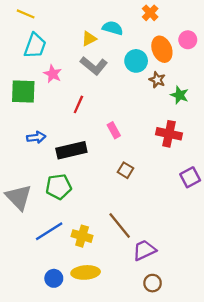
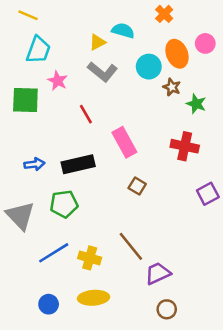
red line: (78, 104) -> (86, 114), turned -54
pink rectangle: (114, 130) -> (124, 142), size x1.6
blue arrow: (36, 137) -> (34, 164), moved
blue circle: (54, 278) -> (49, 304), moved

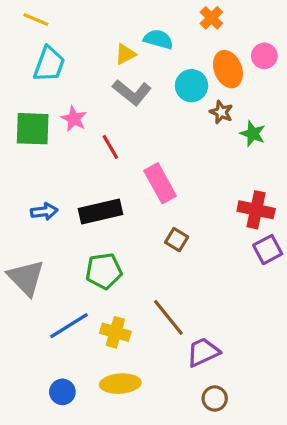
pink star: (58, 81) -> (74, 119), moved
red cross: (185, 146) -> (256, 210), moved
green pentagon: (64, 204) -> (104, 271), moved

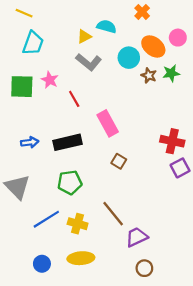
orange ellipse: (228, 69) -> (153, 46), turned -30
green star: (253, 134) -> (171, 73), moved, turned -30

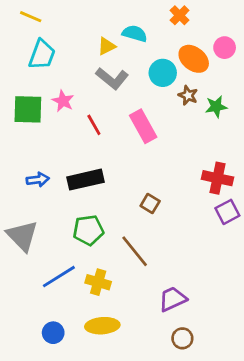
green star: (171, 73) -> (216, 107), moved
pink rectangle: (108, 123) -> (143, 126), moved
brown line: (113, 214) -> (135, 251), moved

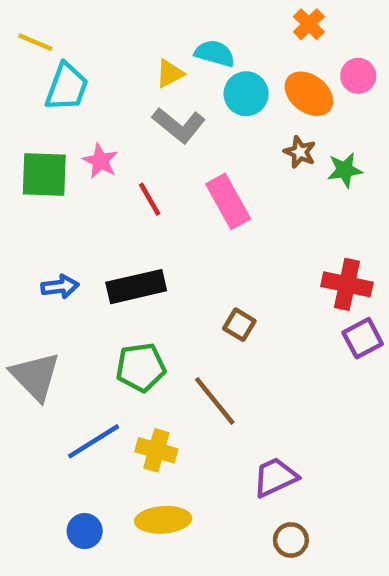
orange cross: (180, 15) -> (309, 24), moved
yellow line: (31, 17) -> (35, 42), moved
cyan circle: (163, 73) -> (246, 94), moved

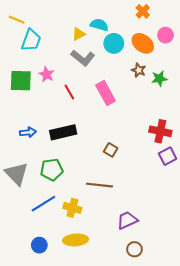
green pentagon: (141, 367) -> (52, 170), moved
brown line: (215, 401) -> (99, 185), turned -45

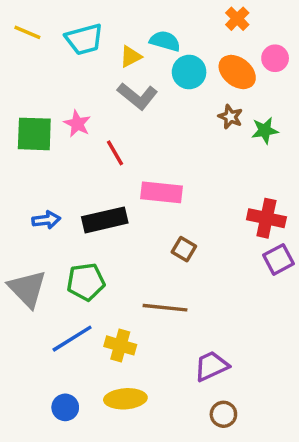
cyan trapezoid: (31, 40) -> (84, 39), moved, turned 55
pink rectangle: (106, 93) -> (162, 192), moved, turned -55

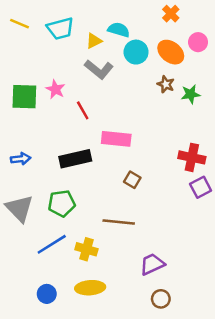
blue arrow: (46, 220) -> (21, 159), moved

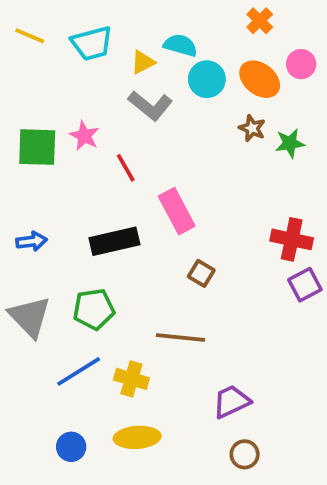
pink rectangle: (116, 139) -> (177, 211), turned 56

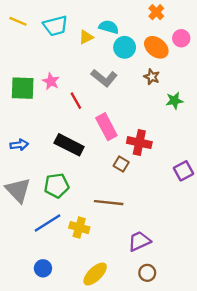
gray L-shape: (150, 106) -> (104, 78), moved
green star: (290, 143) -> (174, 101), moved
red cross: (292, 239) -> (139, 143), moved
black rectangle: (114, 241) -> (69, 145), turned 40
yellow ellipse: (137, 437) -> (95, 274), moved, turned -40

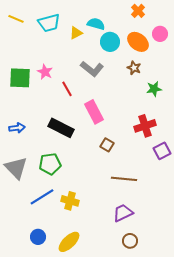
red cross: (139, 143) -> (145, 126), moved, turned -30
brown line: (109, 203) -> (124, 179), moved
yellow ellipse: (95, 274) -> (69, 242), moved

